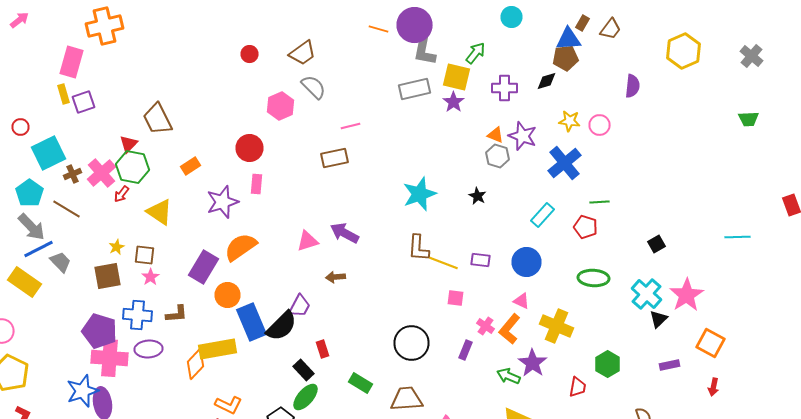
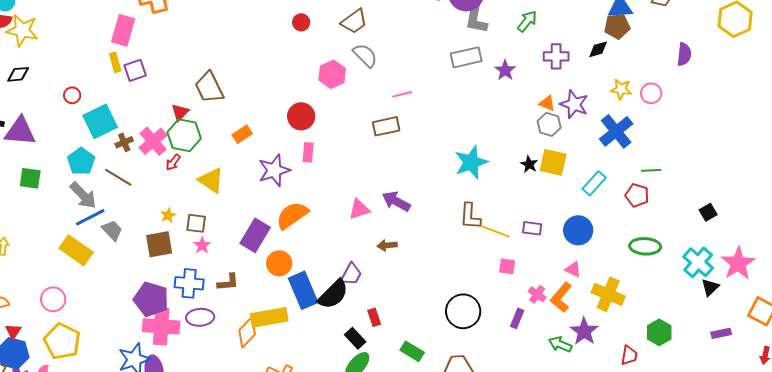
yellow square: (456, 77) -> (553, 162), moved

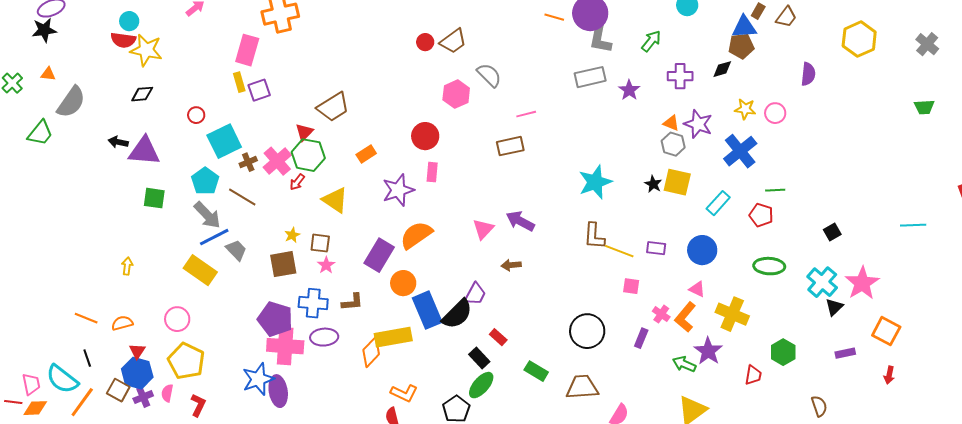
brown trapezoid: (354, 21) -> (453, 41), moved
brown trapezoid: (209, 87) -> (333, 107), turned -96
pink triangle: (359, 209) -> (483, 229), turned -30
red rectangle: (374, 317) -> (498, 337), turned -30

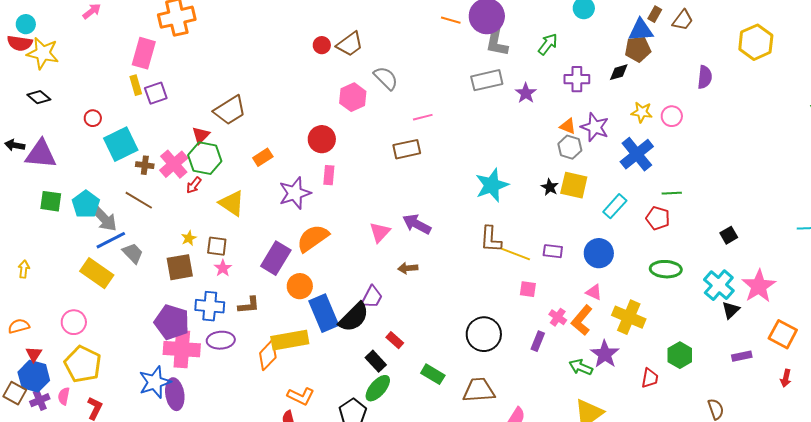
black diamond: (142, 94) -> (39, 97), turned 45
brown cross: (248, 162) -> (145, 165), turned 30
cyan pentagon: (205, 181) -> (86, 204), moved

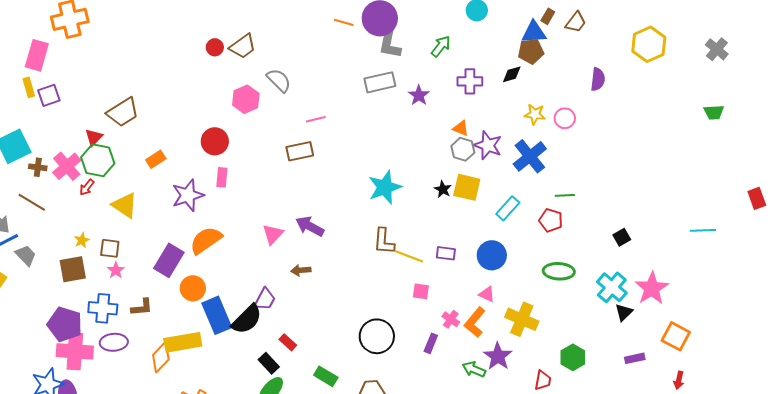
purple star: (595, 127) -> (488, 145), moved

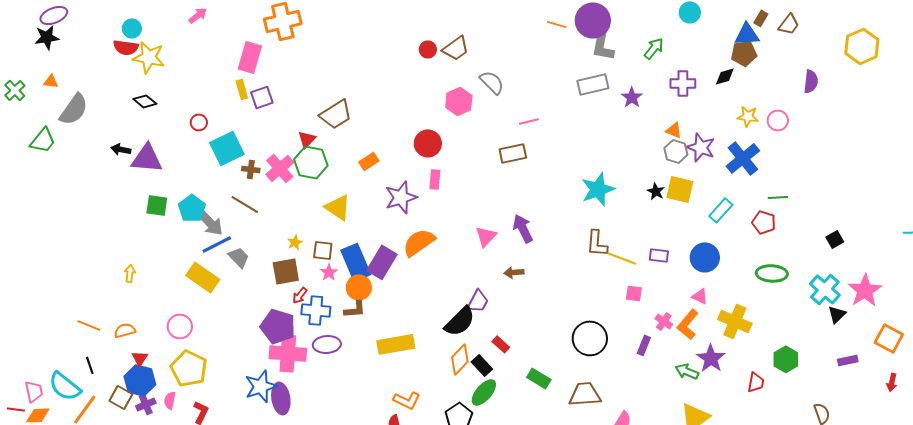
red arrow: (87, 187) -> (300, 295), moved
purple arrow: (310, 226) -> (523, 228), turned 36
orange circle: (193, 288) -> (359, 287), moved
blue rectangle: (217, 315) -> (356, 262), moved
orange diamond: (161, 357) -> (460, 359), moved

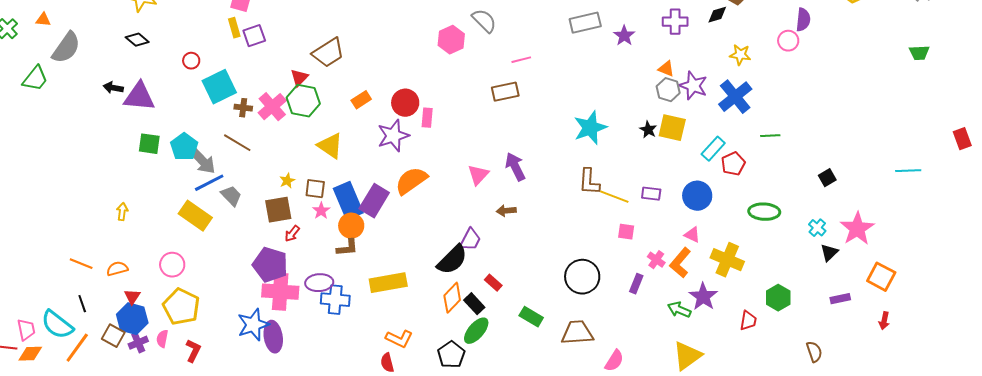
pink circle: (778, 120) -> (788, 41), moved
red circle: (428, 143) -> (405, 103), moved
red pentagon: (764, 222) -> (733, 164), moved, turned 30
cyan cross: (825, 289) -> (817, 228), size x0.6
blue cross: (316, 310) -> (335, 300), moved

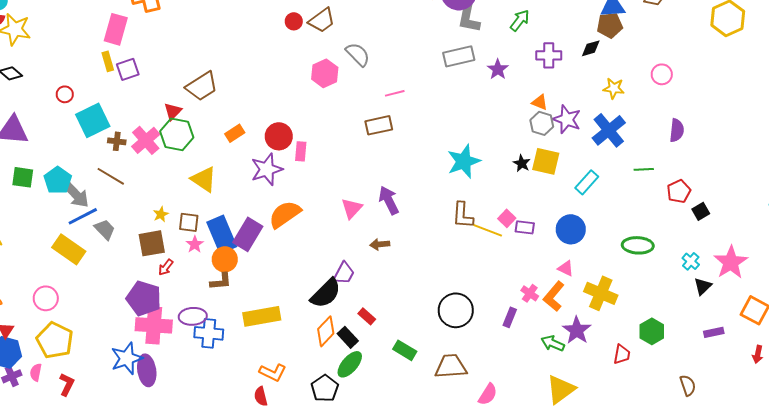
purple semicircle: (803, 20) -> (677, 130), moved
red pentagon: (733, 164) -> (679, 191), moved
pink square: (626, 232) -> (507, 218), moved, turned 36

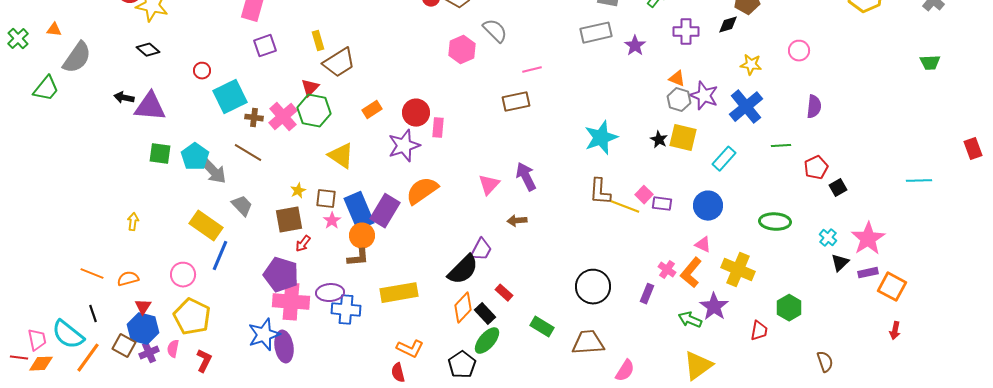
yellow rectangle: (108, 61) -> (318, 41), moved
blue line: (83, 216) -> (220, 256), moved, turned -40
purple rectangle: (714, 332) -> (868, 273), moved

